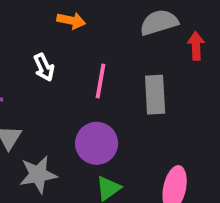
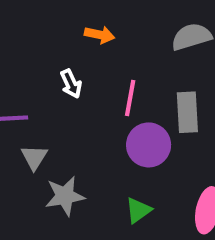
purple circle: (97, 143) -> (149, 145), moved

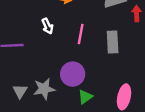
purple circle: (149, 145) -> (73, 74), moved
gray triangle: (34, 157) -> (20, 91), moved

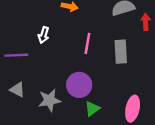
white arrow: (47, 26) -> (44, 35), moved, turned 42
gray triangle: (20, 91) -> (17, 90), moved, turned -35

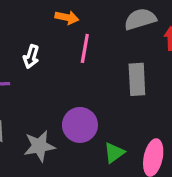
pink line: (87, 43) -> (85, 48), moved
green triangle: (92, 109) -> (114, 153), moved

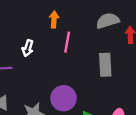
orange arrow: (67, 18) -> (54, 19), turned -98

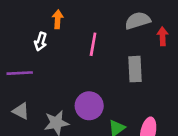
orange arrow: (54, 19) -> (58, 19), moved
white arrow: (28, 48) -> (41, 42), moved

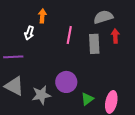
red arrow: (163, 36) -> (115, 36), moved
gray rectangle: (135, 69) -> (94, 44), moved
gray triangle: (21, 111) -> (14, 86), size x1.5

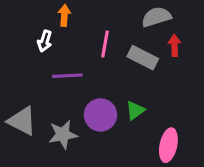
gray rectangle: (94, 44) -> (143, 58), turned -60
purple line: (13, 57) -> (67, 76), moved
green triangle: (87, 99) -> (135, 110), moved

